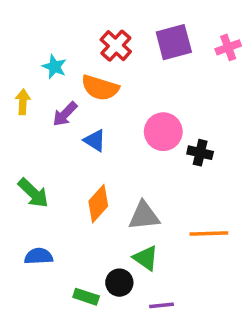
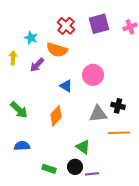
blue triangle: (95, 140) -> (66, 86), moved
black cross: (200, 153) -> (118, 106), moved
gray triangle: (144, 216) -> (98, 114), moved
black circle: (119, 283) -> (75, 167), moved

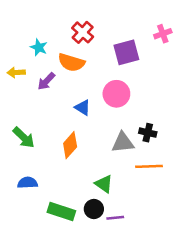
purple square: (99, 24) -> (126, 52), moved
yellow arrow: (13, 58) -> (16, 72), turned -96
green rectangle: (49, 169) -> (61, 212), size x1.5

